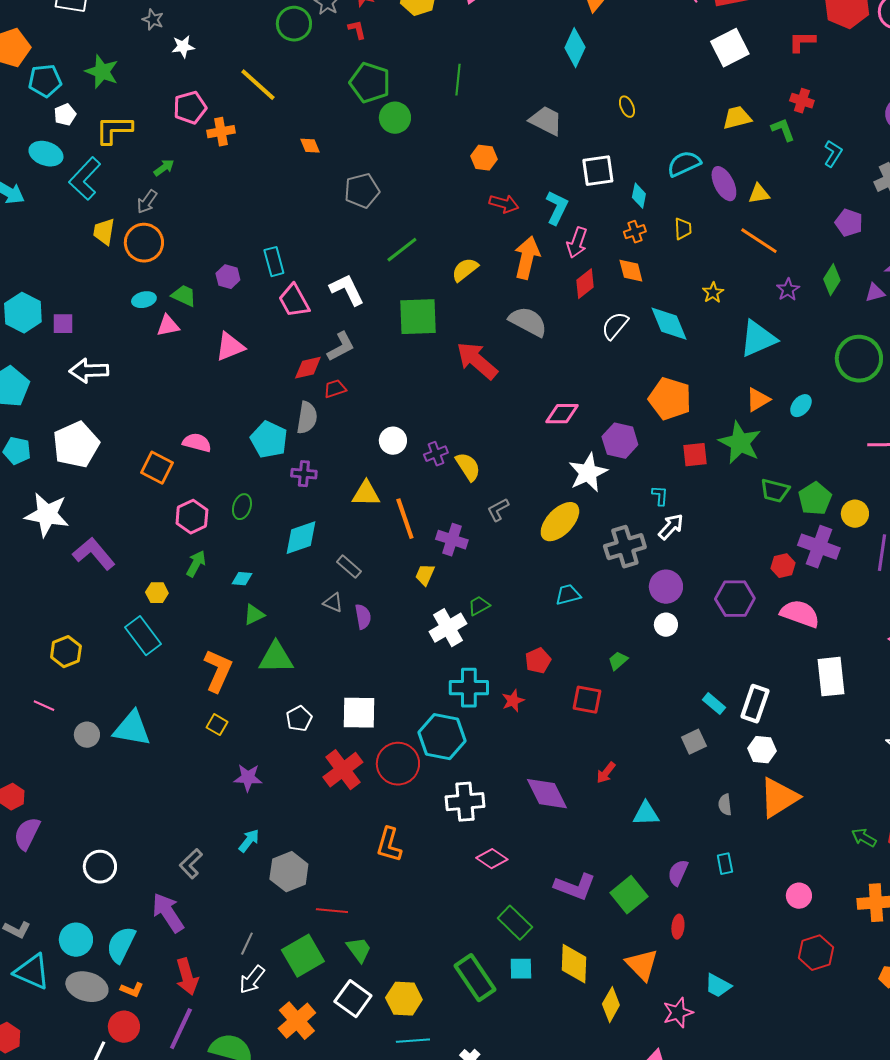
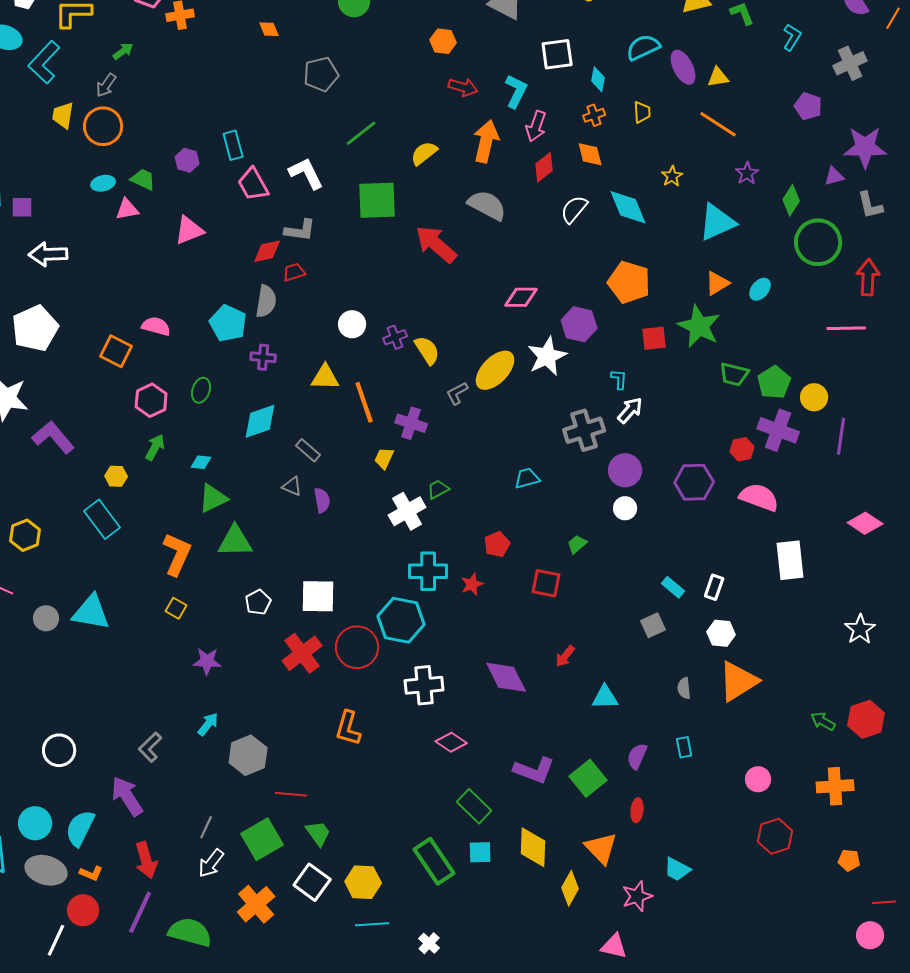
green diamond: (832, 280) -> (791, 200), moved
gray L-shape: (341, 347) -> (300, 230), turned 36
yellow ellipse: (560, 522) -> (495, 370), moved
green triangle: (254, 615) -> (213, 498), size x1.4
white rectangle: (755, 704) -> (714, 587), size x0.7

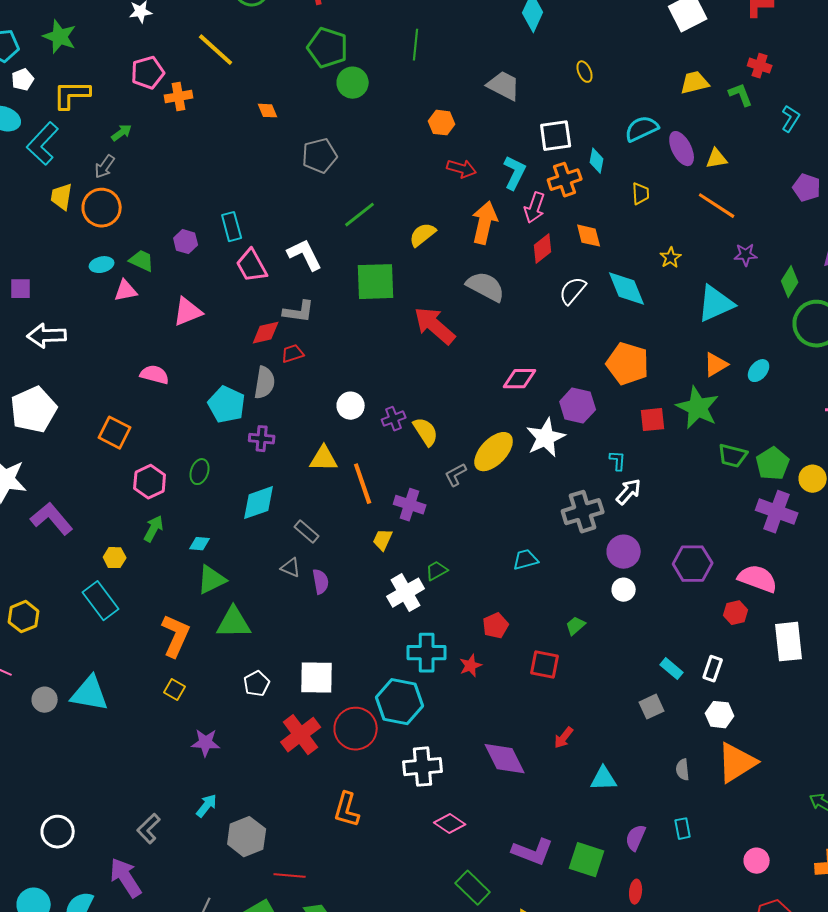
orange cross: (594, 115) -> (565, 180), moved, size x1.5
purple star: (747, 173) -> (746, 255), turned 30
pink semicircle: (156, 326) -> (155, 375), moved
red hexagon: (742, 449) -> (736, 613), moved
green square: (588, 778) -> (587, 860), turned -33

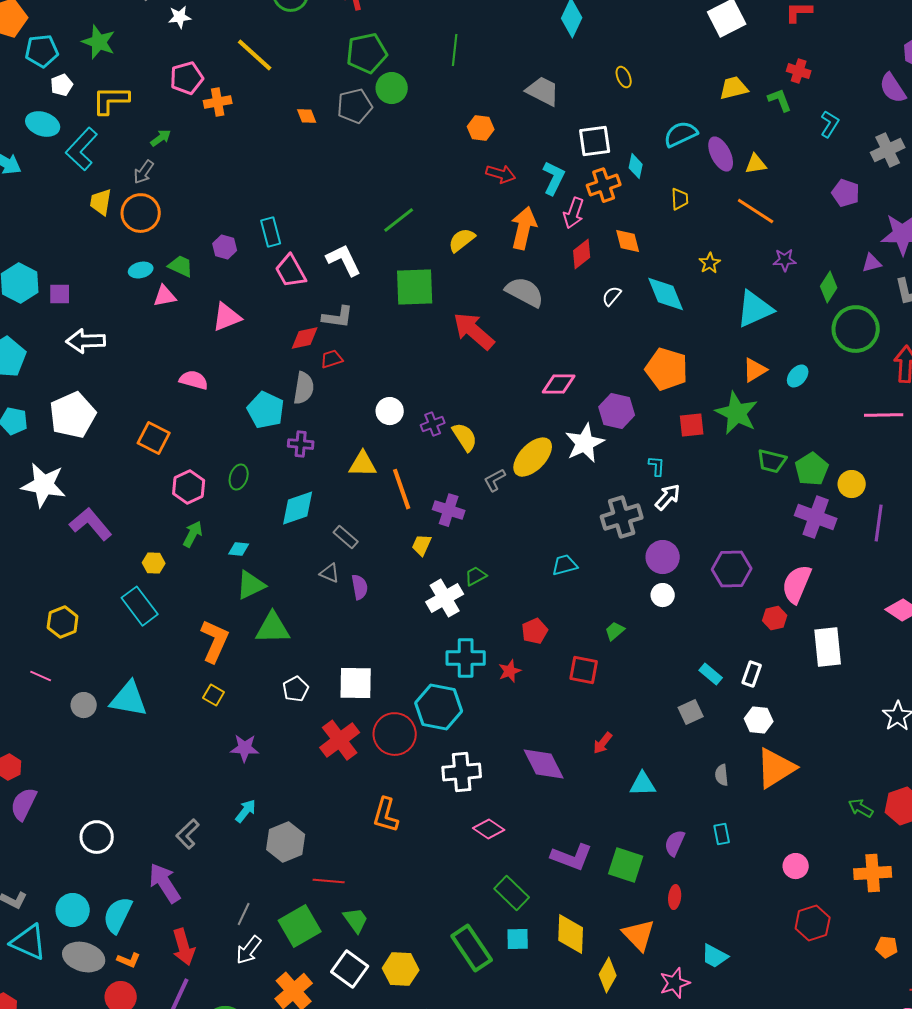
green pentagon: (328, 48) -> (367, 53), turned -30
gray pentagon: (320, 156) -> (355, 106), moved
white semicircle: (573, 291) -> (612, 296), size x0.7
pink semicircle: (758, 579) -> (797, 584), turned -87

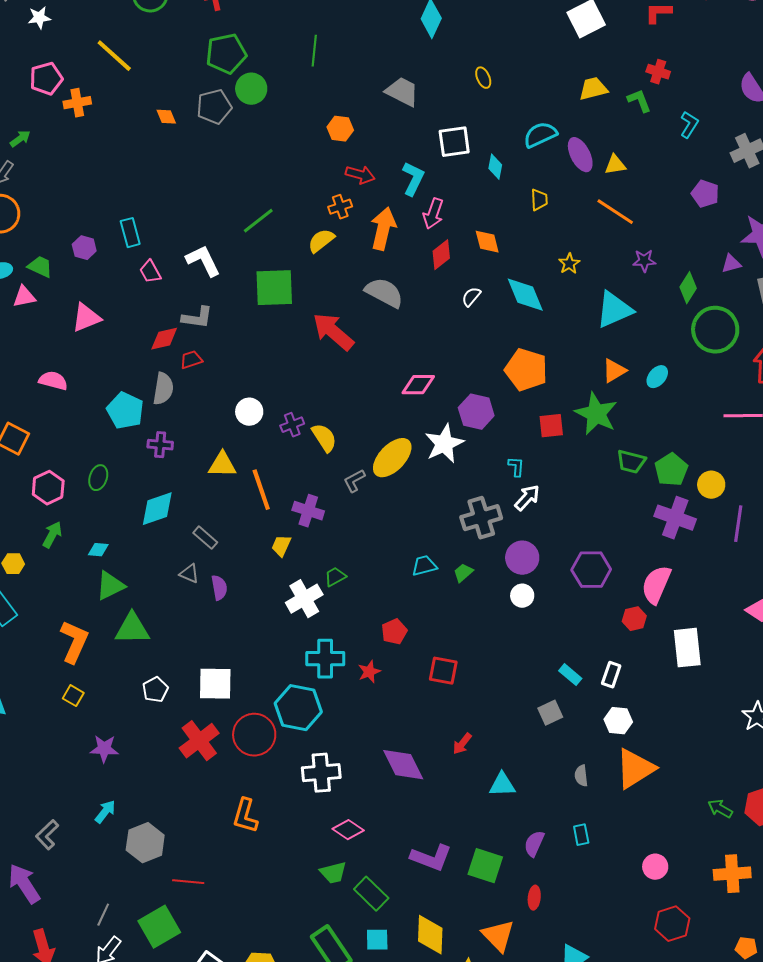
orange cross: (604, 185) -> (340, 207), moved, size x0.7
pink trapezoid: (291, 271) -> (150, 272), size x0.7
green trapezoid: (615, 631) -> (463, 573), moved
green trapezoid: (356, 920) -> (333, 873), moved, turned 112

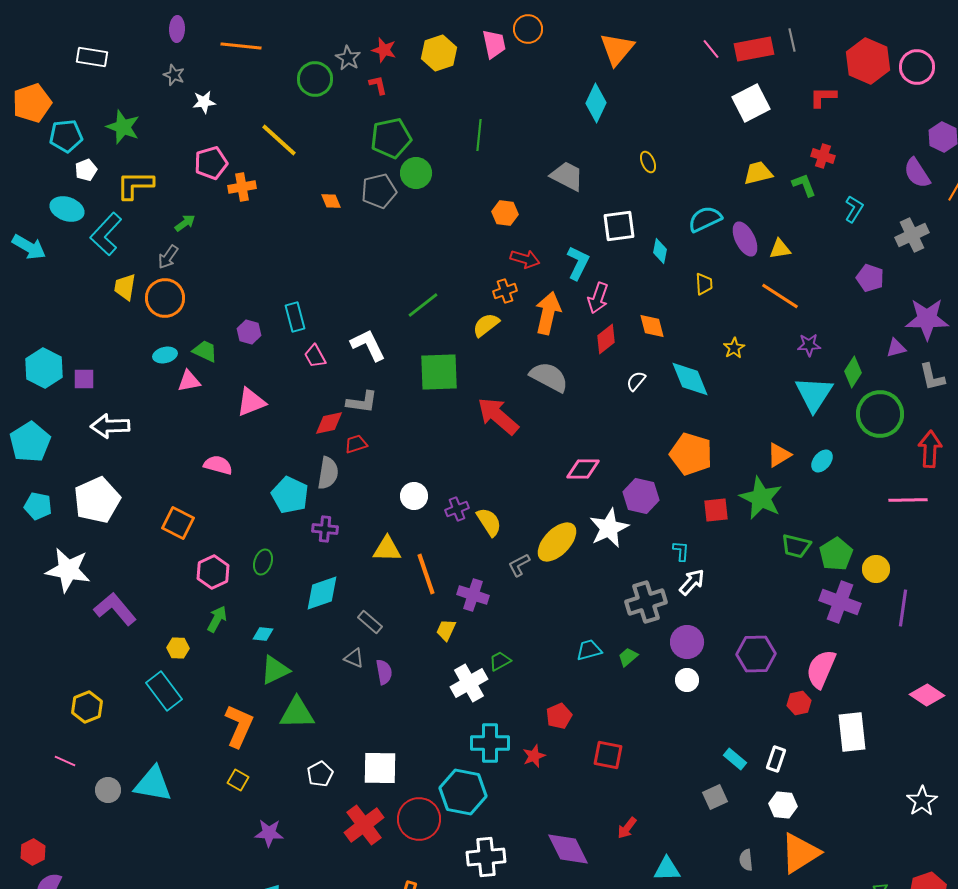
cyan triangle: (614, 310) -> (814, 394), moved, turned -33

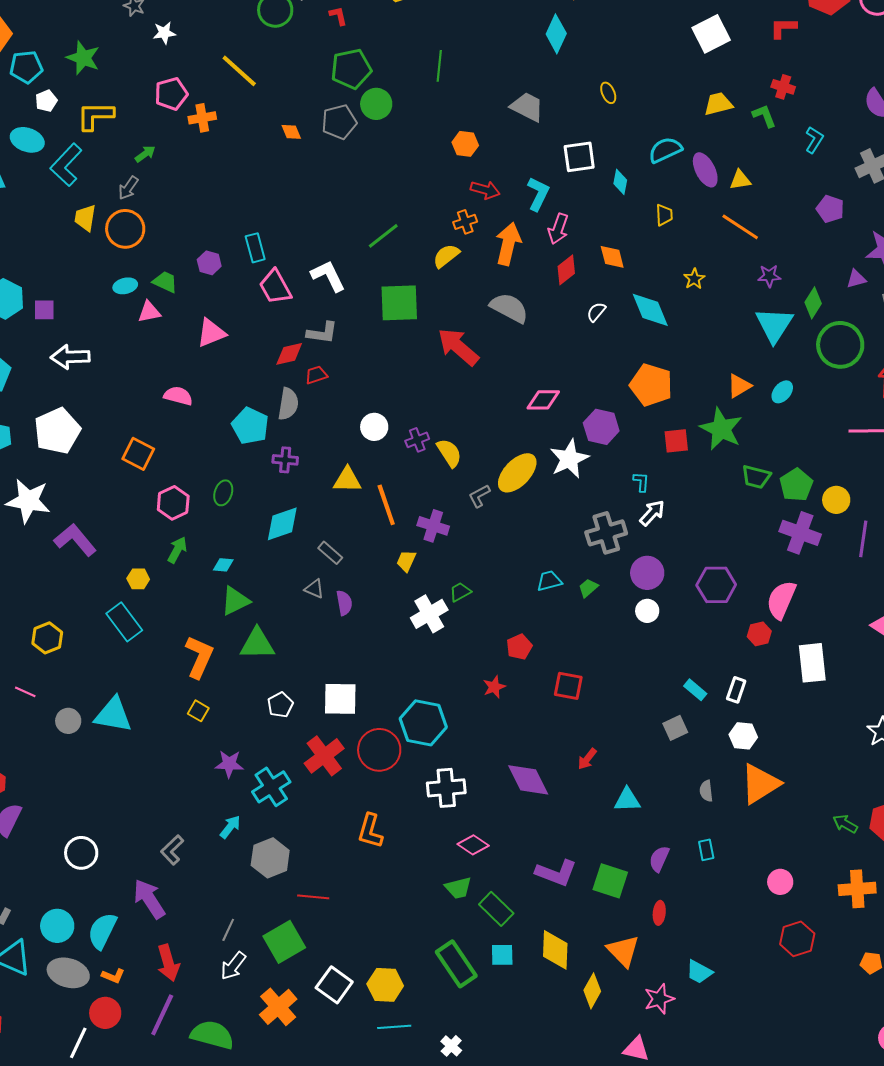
pink trapezoid: (315, 356) -> (275, 287), size x1.5
cyan cross: (490, 743) -> (271, 787), moved, turned -33

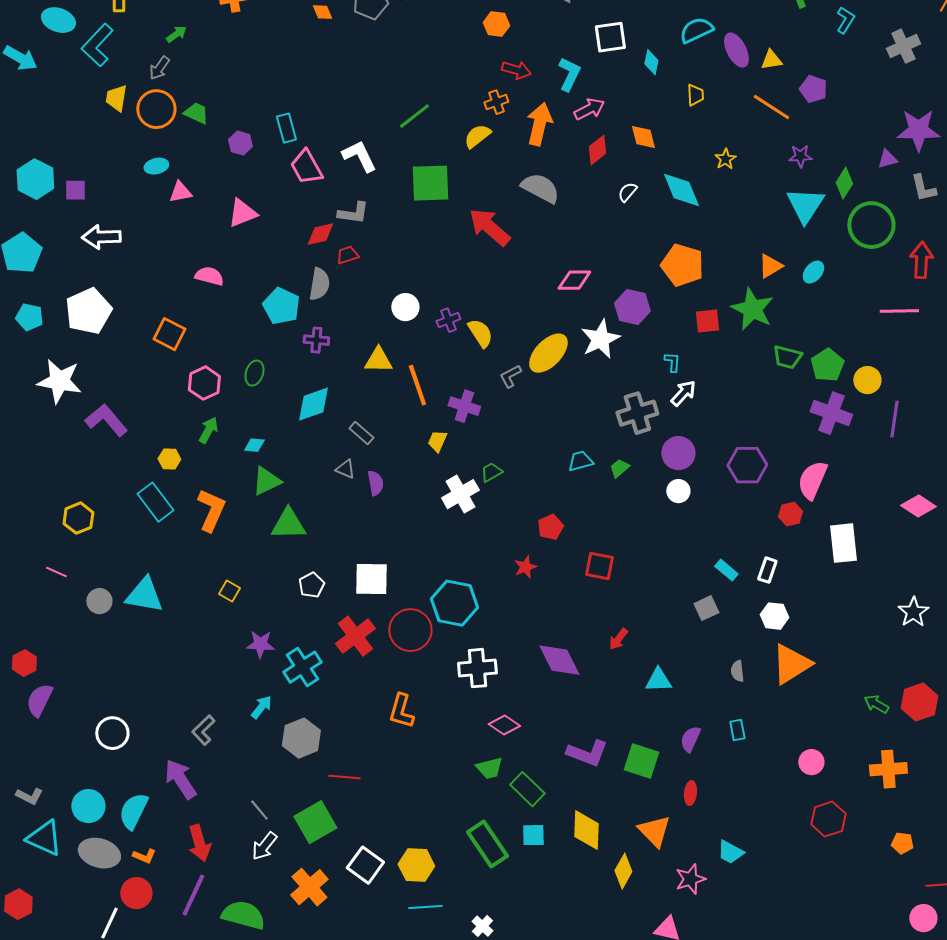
purple pentagon: (830, 209) -> (813, 89), moved
pink arrow: (558, 229) -> (589, 109), turned -136
green trapezoid: (165, 282) -> (196, 113), moved
orange L-shape: (199, 657) -> (211, 510), moved
gray line: (228, 930) -> (259, 810), turned -65

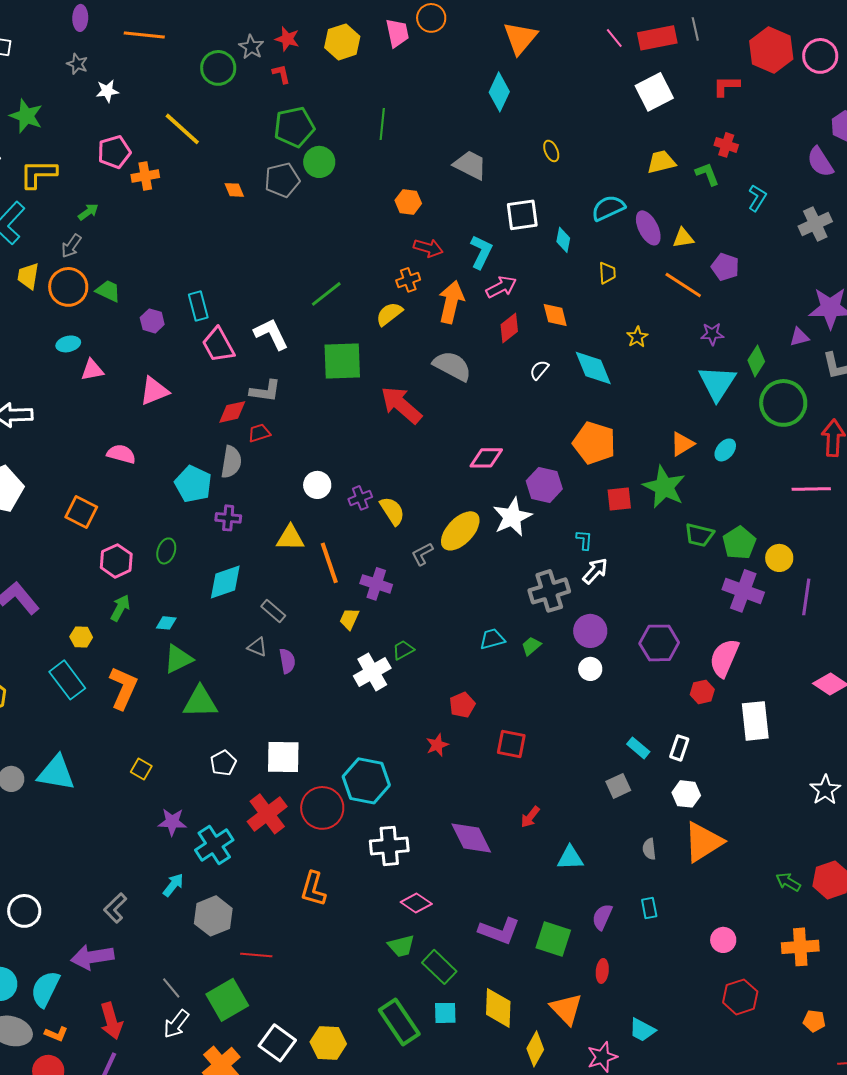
purple arrow: (180, 779) -> (92, 957), turned -66

